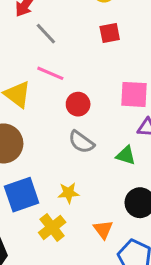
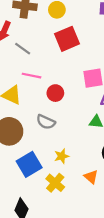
red square: (110, 33) -> (67, 39), size x1.6
gray semicircle: (81, 142) -> (46, 122), moved

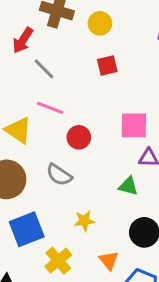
red square: (67, 39) -> (107, 66), size x0.6
yellow star: (62, 156) -> (84, 221), moved

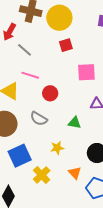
yellow circle: (100, 23) -> (59, 18), size x1.6
pink square: (134, 125) -> (86, 72), moved
green triangle: (128, 186) -> (75, 123), moved

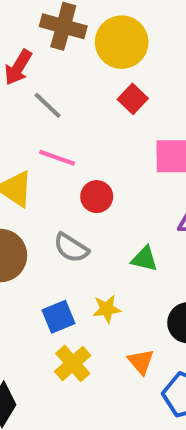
red square: (66, 45) -> (133, 99), turned -32
blue square: (20, 156) -> (59, 317), moved, size x0.7

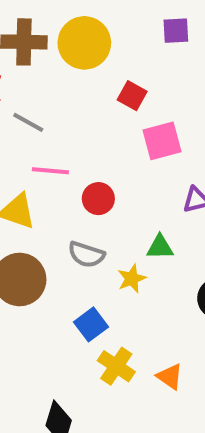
red square: (133, 99) -> (132, 96), moved
yellow star: (107, 309) -> (132, 279), moved
orange triangle: (141, 362) -> (170, 376), moved

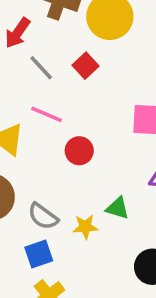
red square: (132, 96) -> (85, 66), moved
gray semicircle: (86, 254) -> (43, 216), moved

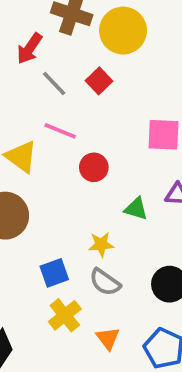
green triangle: (118, 208) -> (136, 209), moved
gray semicircle: (43, 216) -> (105, 282), moved

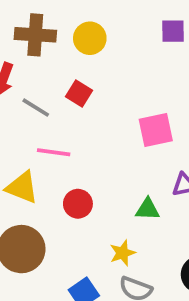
yellow circle: (123, 31) -> (90, 38), size x0.7
red circle: (94, 167) -> (78, 204), moved

